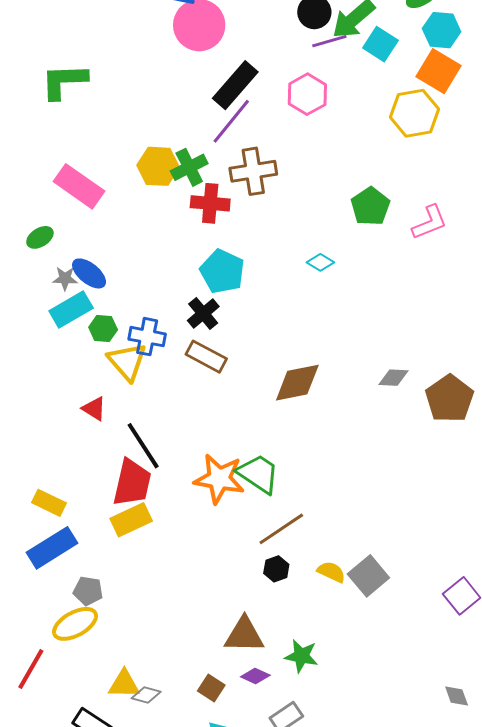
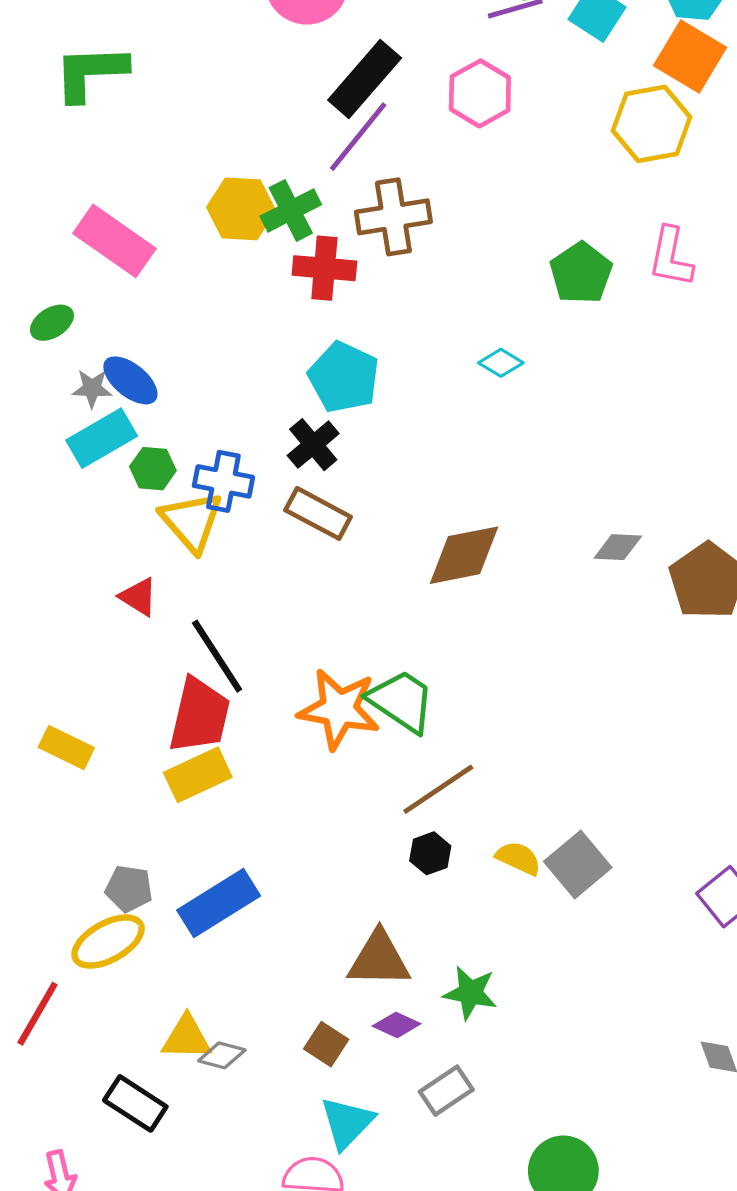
pink L-shape: (430, 222) -> (671, 257), moved, turned 123
blue rectangle: (52, 548) -> (219, 903), moved

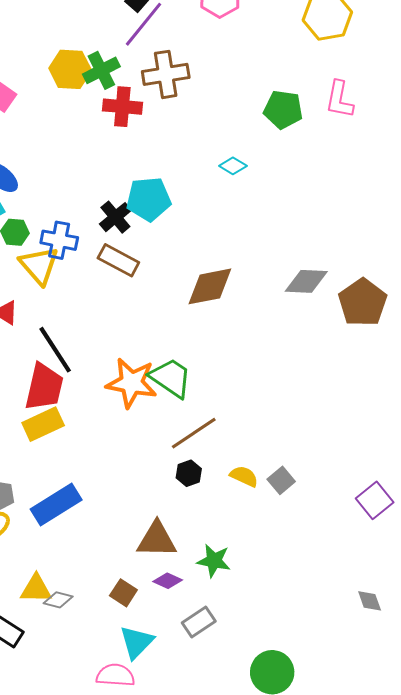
green pentagon: (581, 273) -> (283, 110), turned -30
cyan pentagon: (344, 377) -> (149, 199), moved, turned -30
gray diamond: (618, 547) -> (306, 281), size x1.4
gray square: (578, 865) -> (281, 480), size x0.7

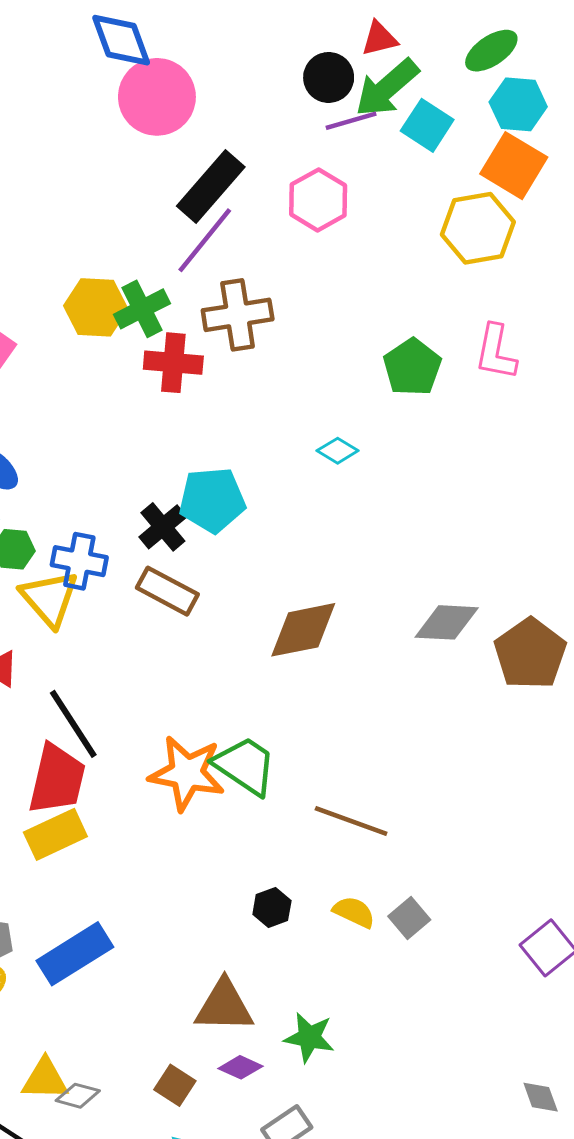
green pentagon: (283, 110) -> (412, 367), turned 30
brown line: (194, 433) -> (351, 821), moved, turned 54

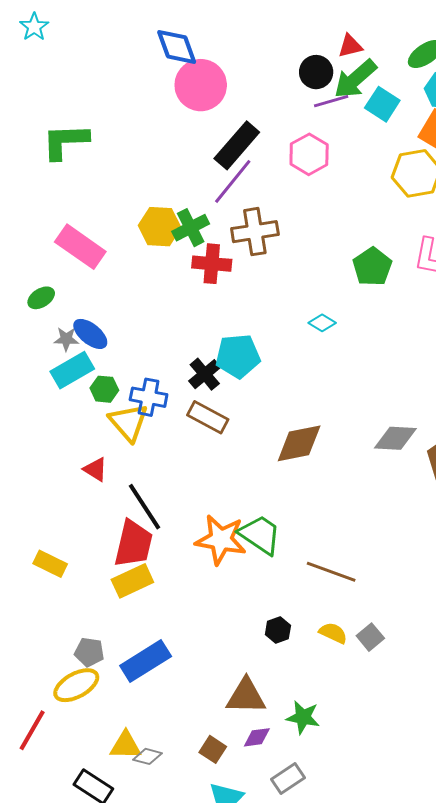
purple diamond: (241, 1067) -> (257, 737), turned -32

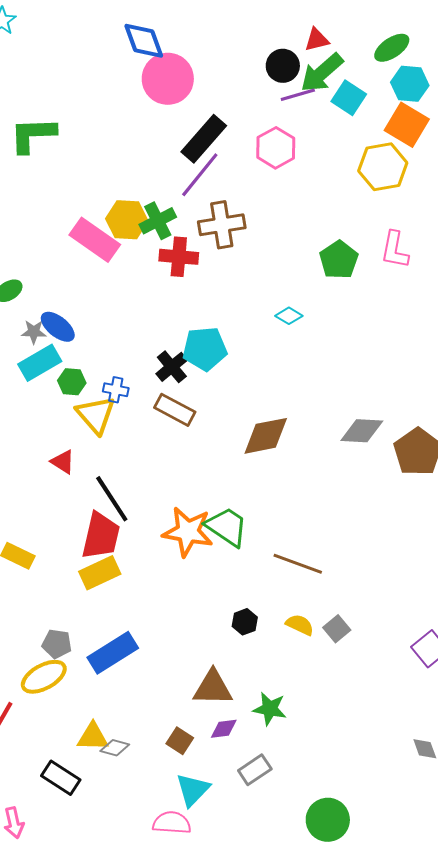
pink rectangle: (80, 247) -> (95, 240), moved
blue cross: (149, 397) -> (116, 390), size x0.7

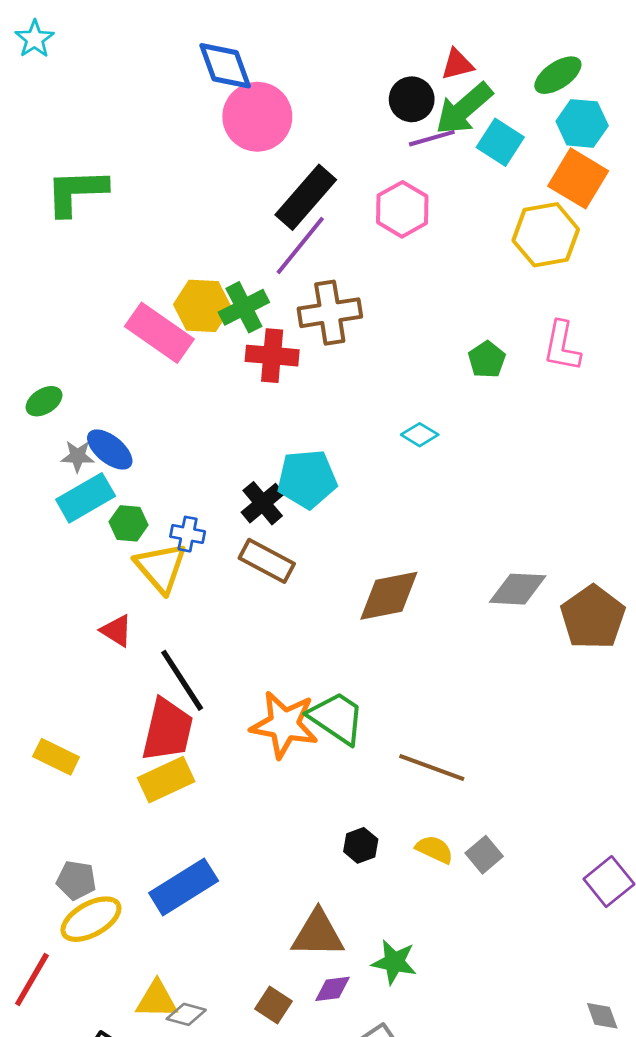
green pentagon: (339, 260) -> (487, 360), size x0.7
gray pentagon: (57, 644) -> (76, 880), moved

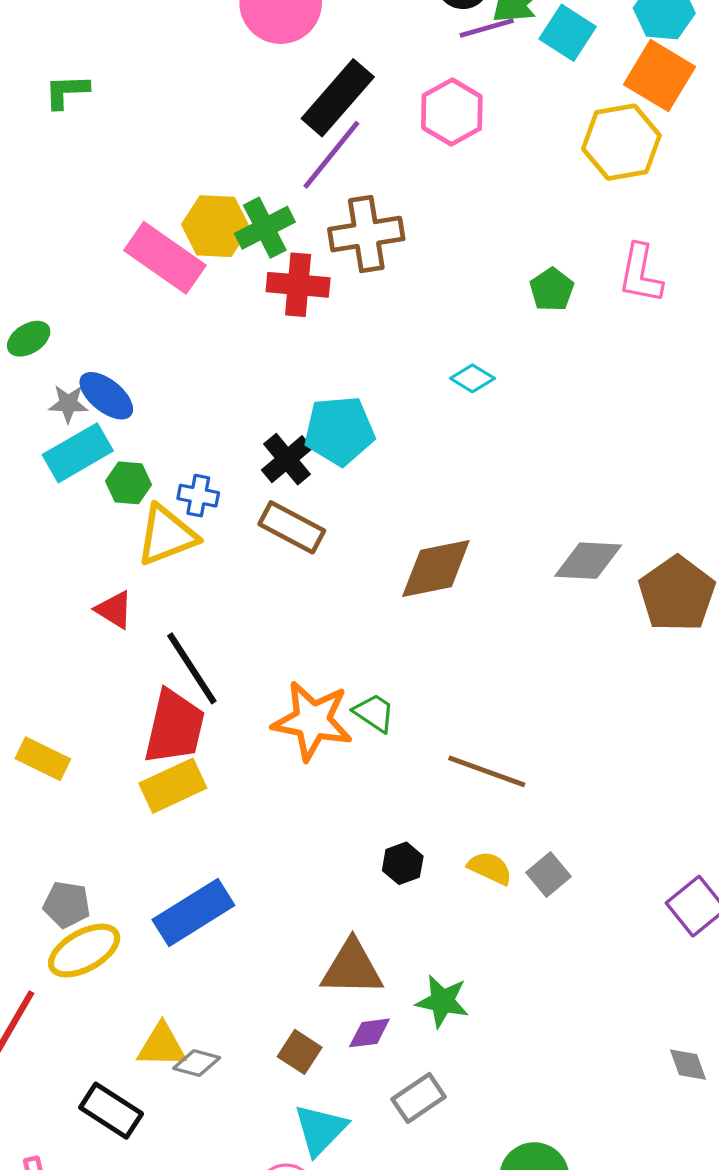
green L-shape: (76, 192) -> (67, 91), size x0.6
yellow triangle: (161, 568) -> (167, 535), turned 50
green trapezoid: (337, 718) -> (374, 713), size x0.6

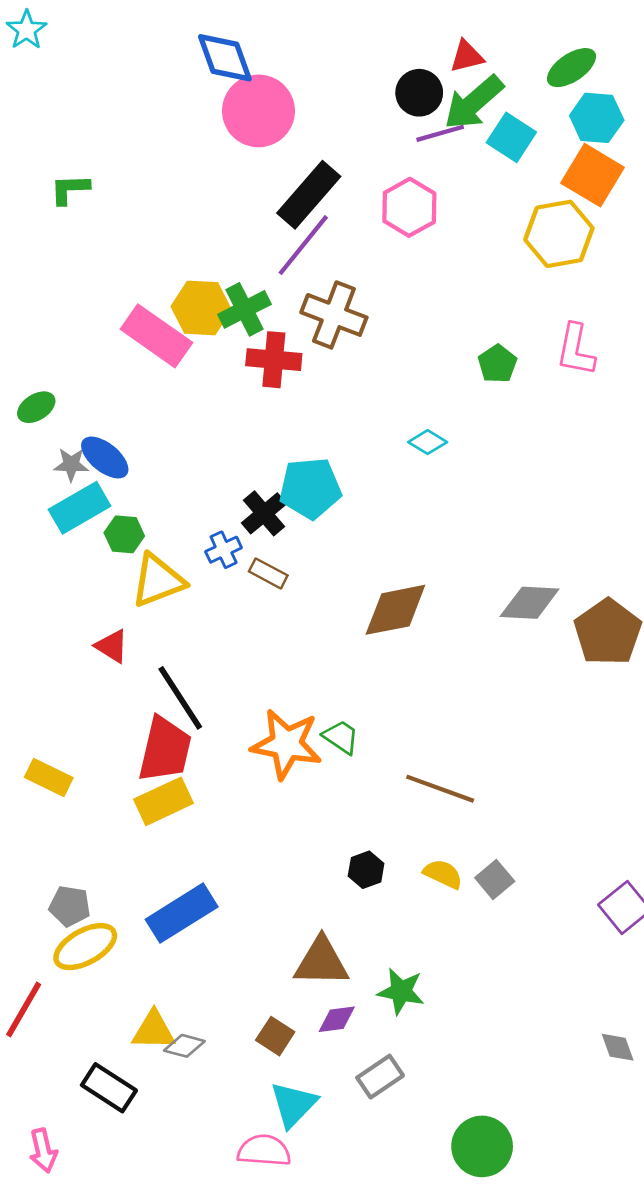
brown cross: (366, 234) -> (334, 315), turned 30
blue cross: (198, 496) -> (224, 550), moved, turned -36
brown rectangle: (292, 527) -> (268, 573), size x0.7

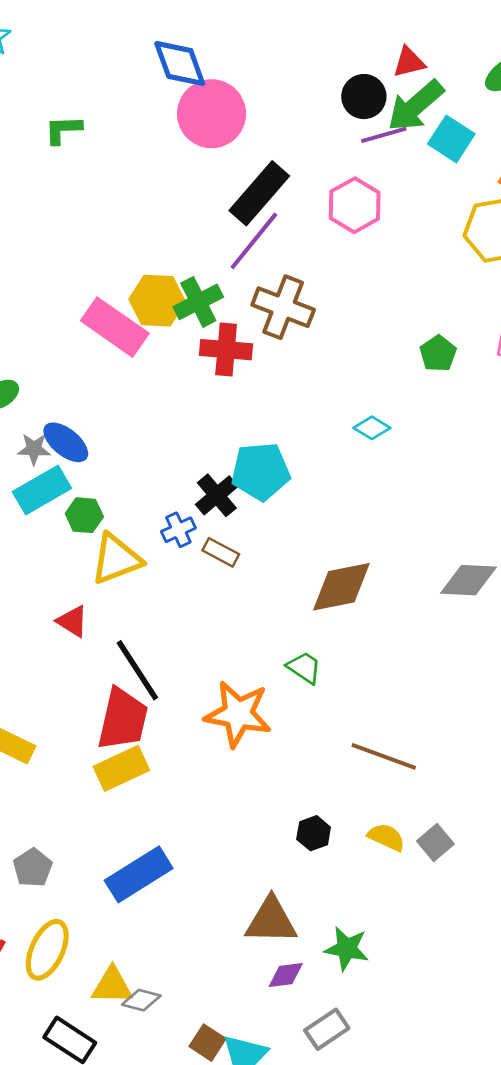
green L-shape: (70, 189) -> (63, 130), moved
green trapezoid: (341, 737) -> (304, 668), moved
gray pentagon: (70, 906) -> (33, 868), turned 30
yellow ellipse: (85, 947) -> (47, 950), moved, turned -36
brown square: (275, 1036) -> (208, 1043), moved

